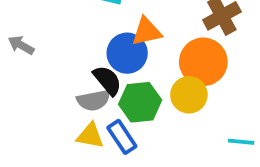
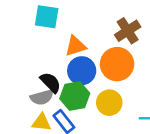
blue circle: (127, 53) -> (82, 71), moved
yellow circle: (189, 95) -> (109, 103), moved

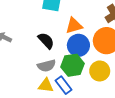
black semicircle: (51, 82) -> (46, 41), moved

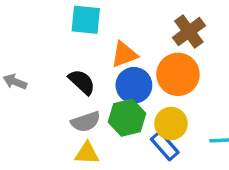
blue rectangle: (63, 85) -> (165, 146), moved

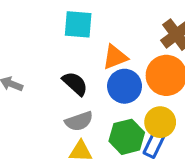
green hexagon: (127, 118) -> (127, 137), moved
blue rectangle: (165, 146) -> (154, 143), turned 68

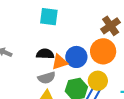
orange triangle: (115, 57) -> (60, 62), moved
black semicircle: (75, 84) -> (45, 54), turned -42

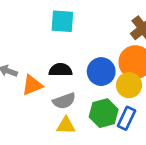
orange triangle: (60, 62) -> (32, 85), moved
yellow circle: (98, 81) -> (129, 85), moved

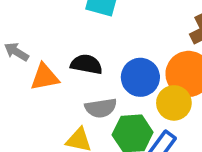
gray semicircle: (64, 101) -> (101, 108), moved

